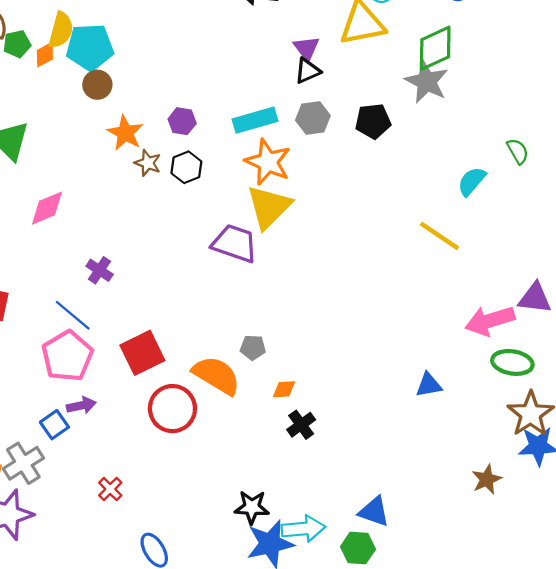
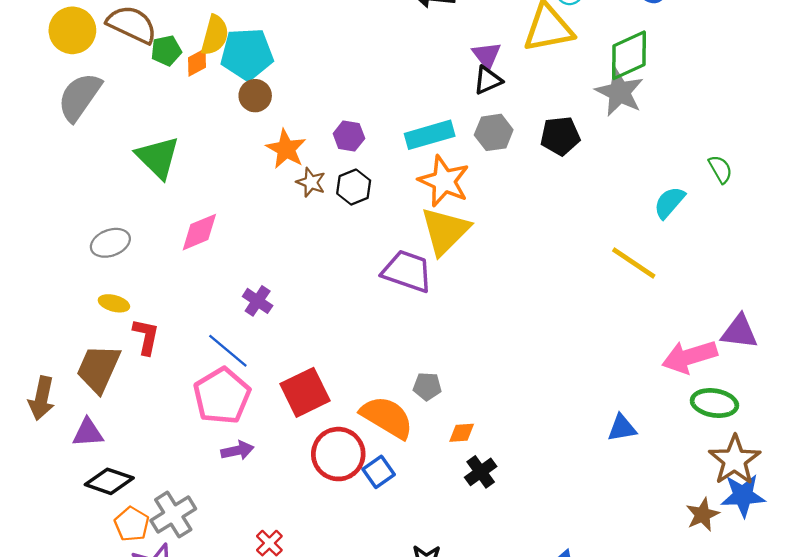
blue square: (54, 425) -> (379, 472), moved
brown star: (487, 479) -> (703, 515), moved

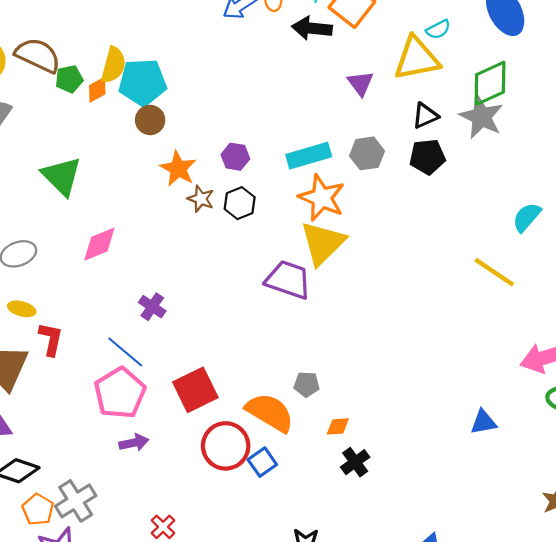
black triangle: (488, 80) -> (425, 116), moved

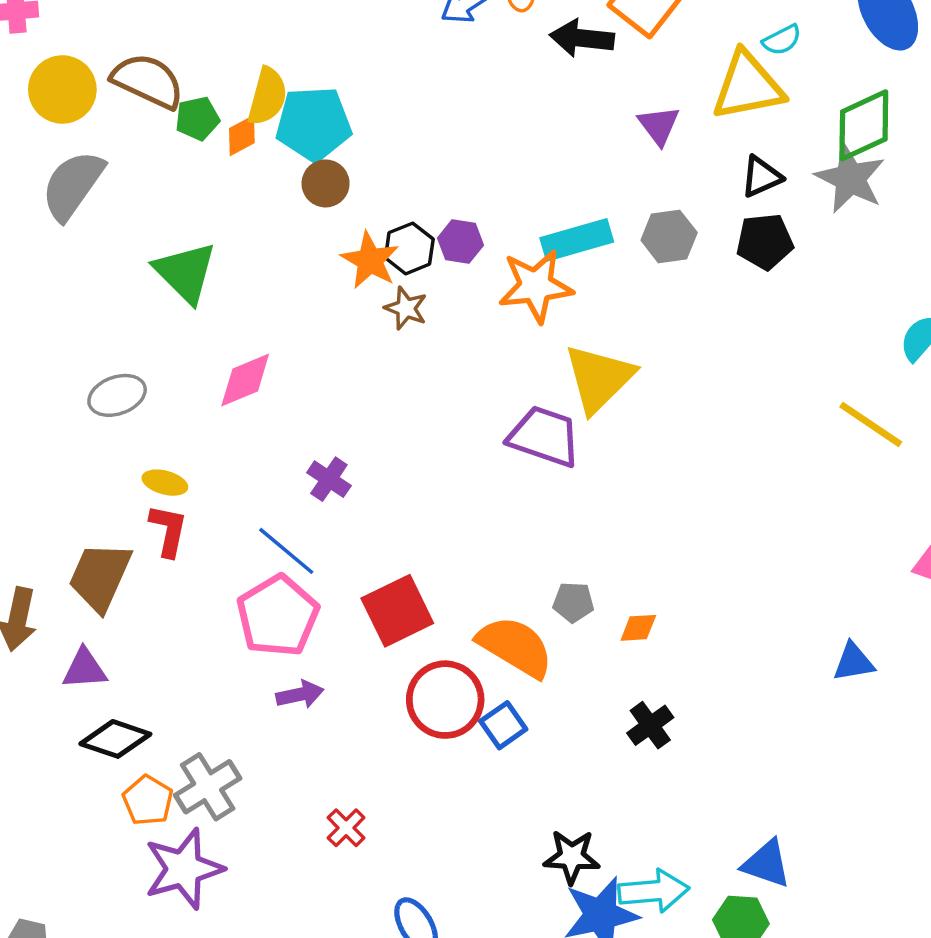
orange star: (322, 198) -> (536, 286), moved, turned -30
black hexagon: (240, 203) -> (409, 248), moved
yellow ellipse: (22, 309) -> (165, 483), moved
orange diamond: (338, 426) -> (638, 628), moved

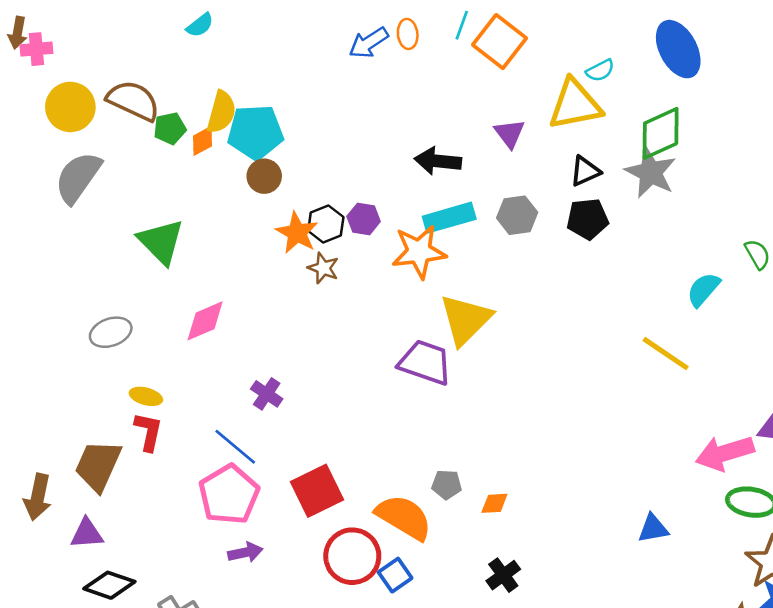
black arrow: (582, 38) -> (438, 161), moved

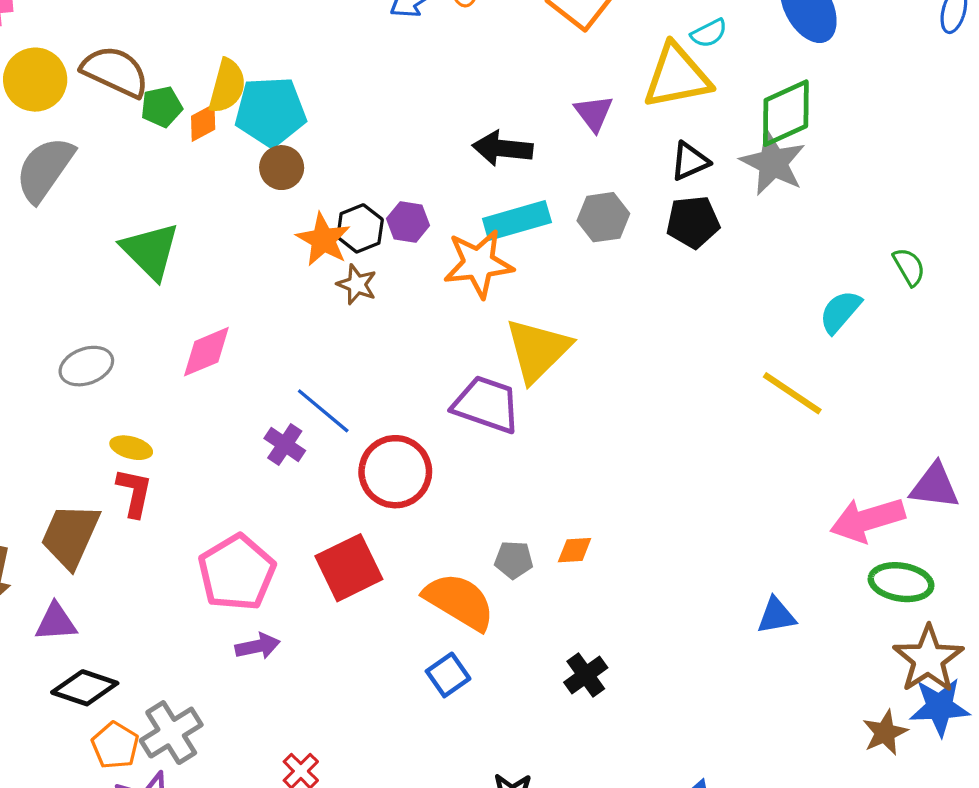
blue line: (235, 447) -> (323, 411), moved
orange diamond: (494, 503) -> (575, 550), moved
red circle: (352, 556) -> (395, 472), moved

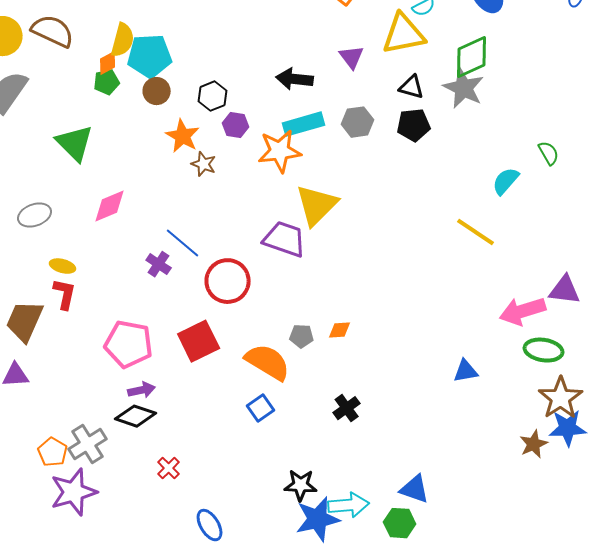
green pentagon: (162, 107) -> (107, 82), moved
black triangle: (690, 161) -> (412, 87), turned 40
black hexagon: (360, 228) -> (213, 96), moved
pink pentagon: (237, 573) -> (129, 344), turned -30
black diamond: (85, 688) -> (136, 416), moved

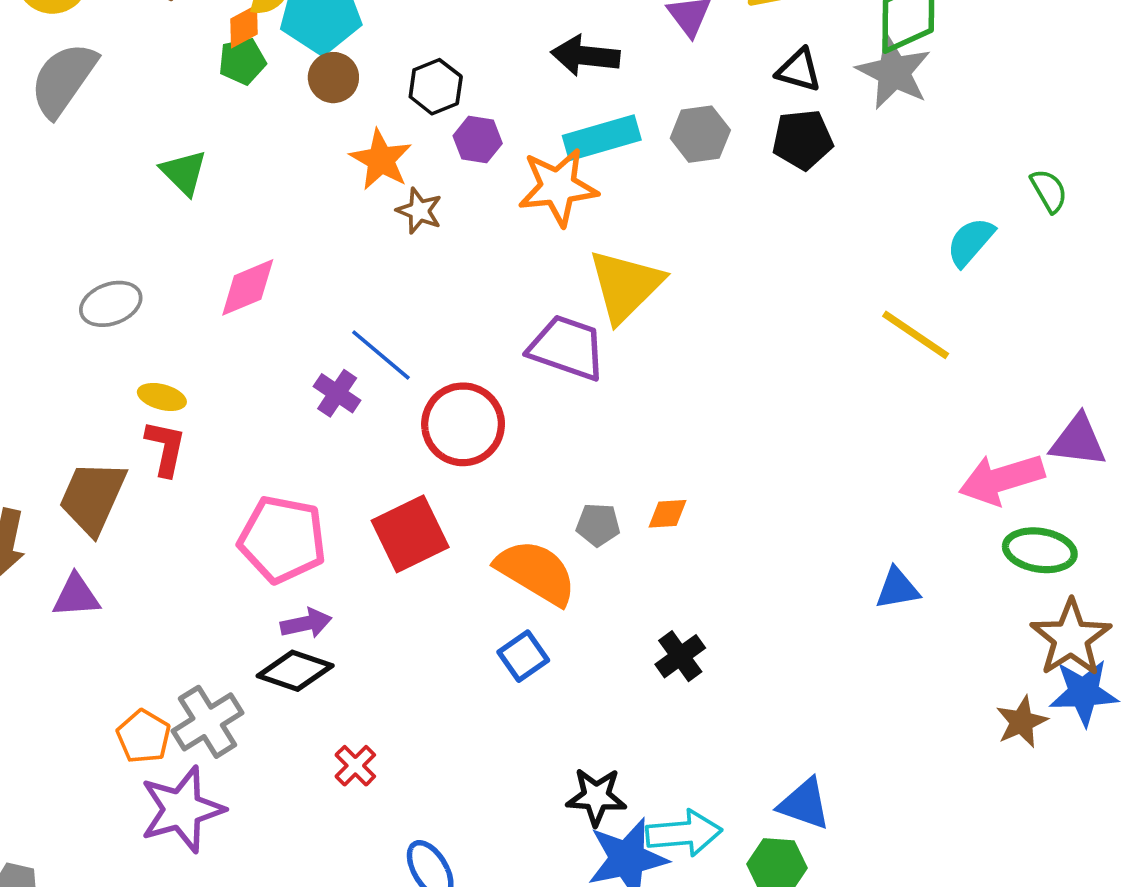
green triangle: (75, 143) -> (184, 172), size x0.7

